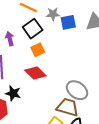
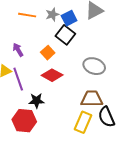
black square: (33, 29) -> (65, 35), moved
gray ellipse: (77, 90) -> (94, 66), moved

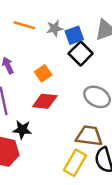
black square: (65, 35) -> (81, 53), moved
red diamond: (52, 75) -> (45, 101), turned -30

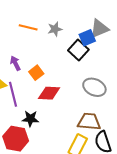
blue square: (74, 35) -> (87, 38), moved
orange square: (43, 73) -> (36, 73), moved

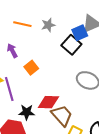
purple arrow: (15, 63) -> (12, 51), moved
red diamond: (49, 93) -> (48, 102), moved
brown trapezoid: (89, 122) -> (62, 115), moved, turned 45

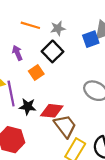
black square: (71, 45) -> (52, 51), moved
black star: (27, 112) -> (28, 107), moved

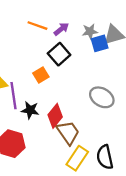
gray star: (58, 28) -> (90, 31), moved
purple arrow: (17, 53) -> (61, 29), moved, turned 72
red diamond: (52, 111) -> (55, 116), turned -60

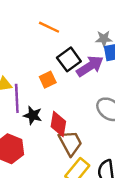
purple arrow: (61, 29) -> (90, 66), moved, size x1.6
red diamond: (55, 116) -> (58, 124), turned -35

